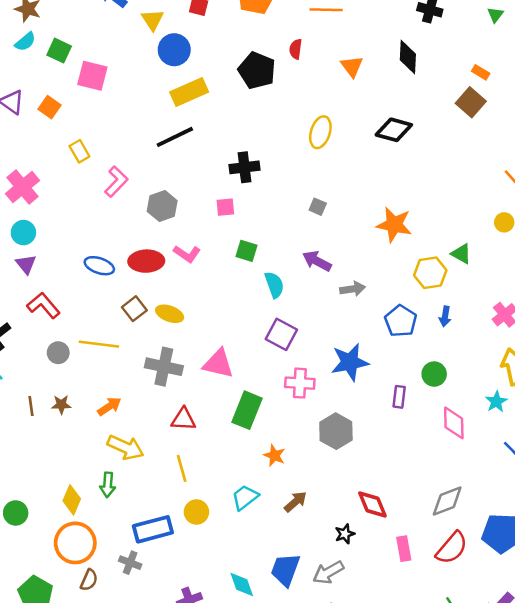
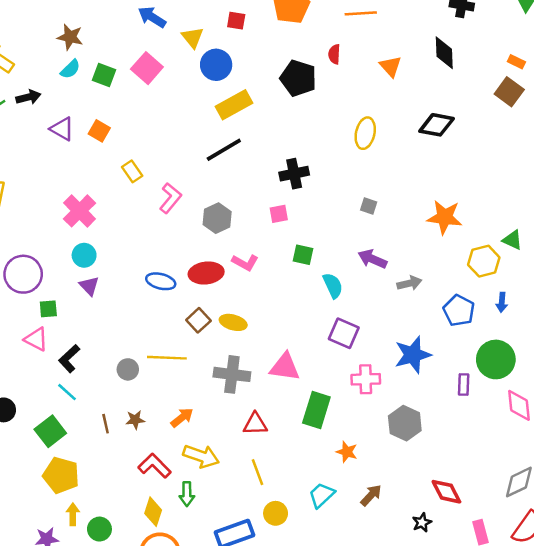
pink square: (92, 76) -> (147, 68), moved, turned 32
red L-shape: (43, 305) -> (155, 466), moved
green circle: (434, 374) -> (496, 359), size x1.6

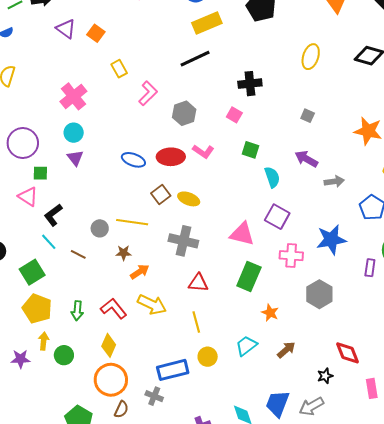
pink square: (279, 214) -> (234, 115), turned 35
pink triangle: (285, 367) -> (242, 234), moved
brown star: (135, 420) -> (124, 253), moved
brown line: (106, 424) -> (78, 254), moved, turned -56
green arrow: (187, 494) -> (77, 311), moved

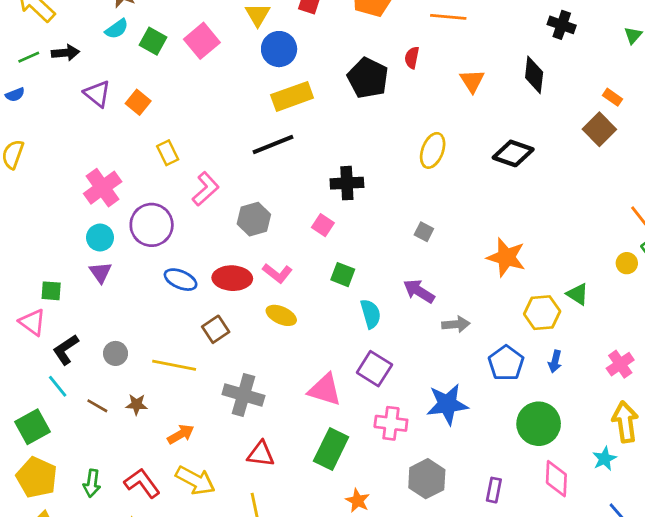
purple circle: (23, 143) -> (152, 225), moved
yellow ellipse: (189, 199) -> (281, 315), moved
gray circle: (100, 228) -> (116, 353), moved
brown star: (124, 253) -> (137, 404), moved
purple rectangle: (370, 268) -> (494, 490), moved

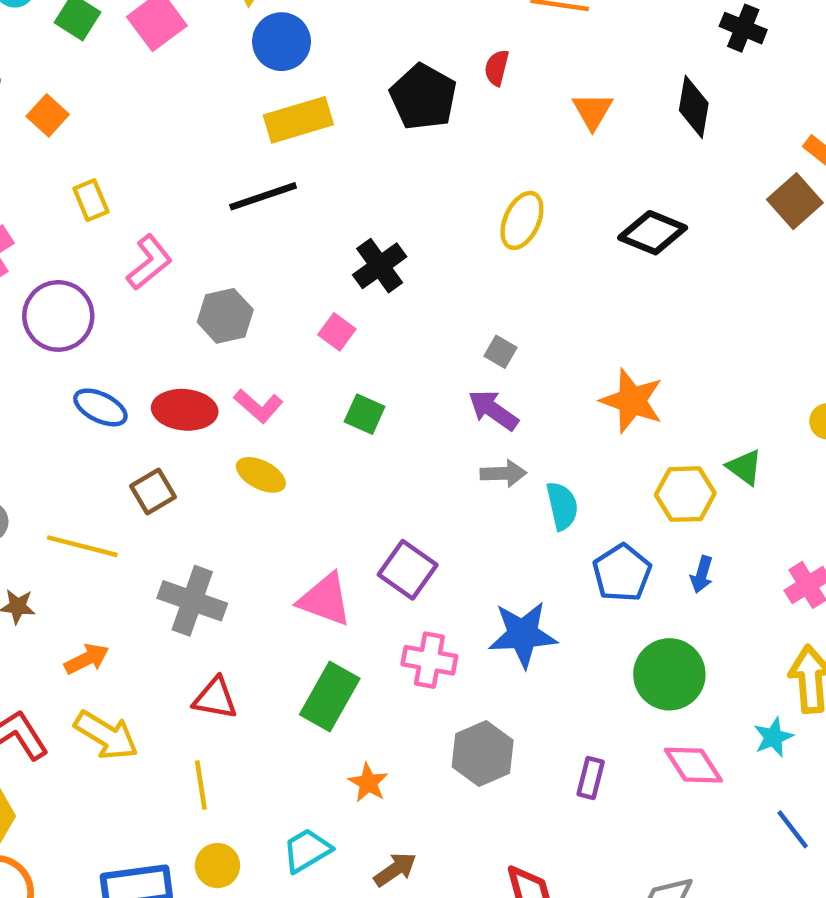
black cross: (347, 183) -> (380, 266), turned -36
purple arrow: (419, 291) -> (493, 410), moved
cyan semicircle: (371, 314) -> (562, 506), moved
gray arrow: (456, 324) -> (503, 473), moved
pink diamond: (556, 479) -> (693, 765), turned -39

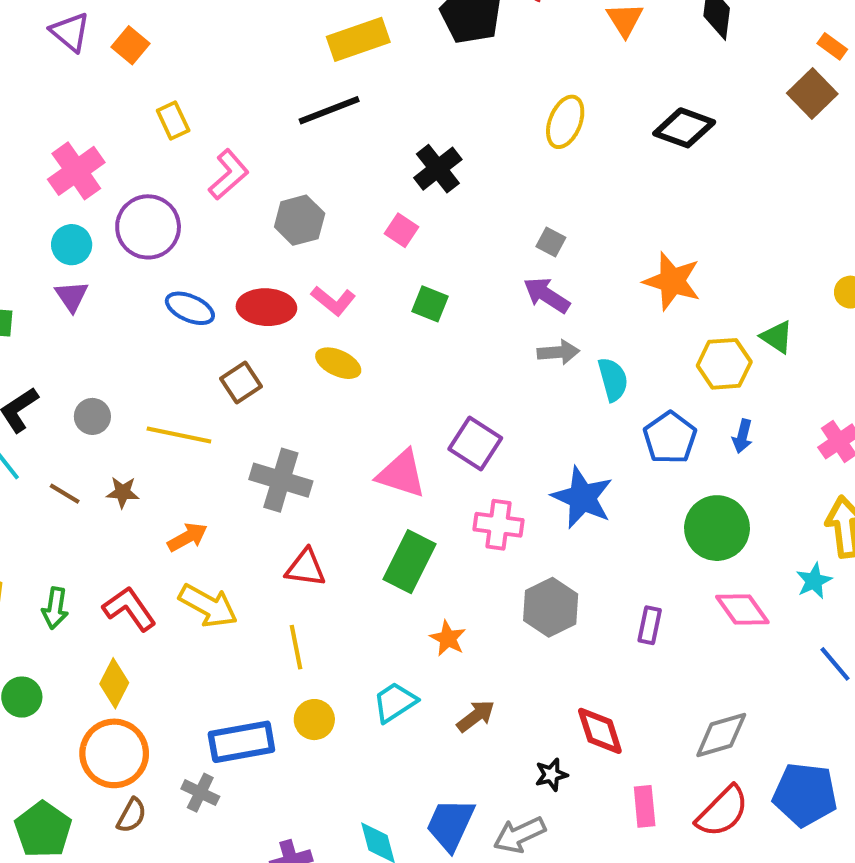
blue star: (523, 634) -> (582, 498), turned 30

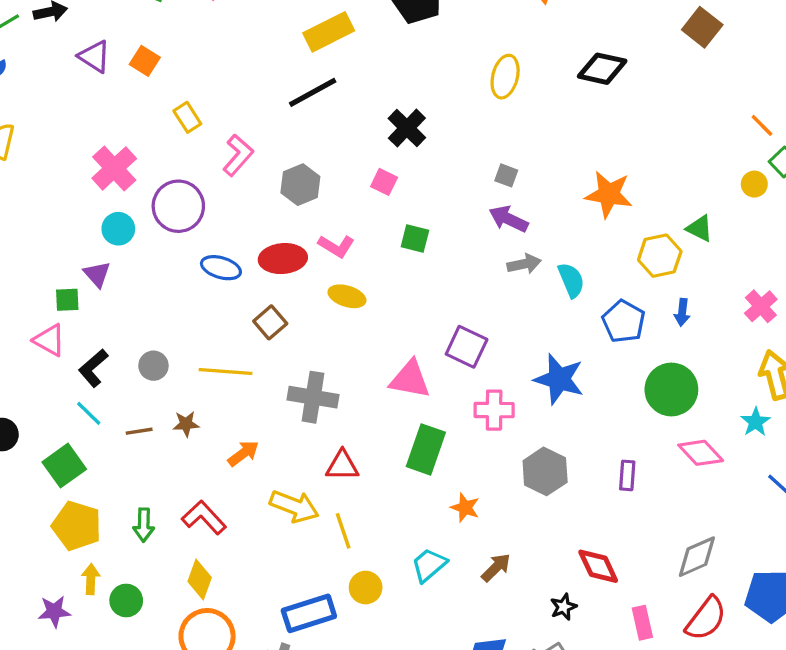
purple triangle: (72, 296) -> (97, 274), moved
brown line: (65, 494) -> (139, 431), turned -32
yellow arrow: (208, 606) -> (294, 506), moved

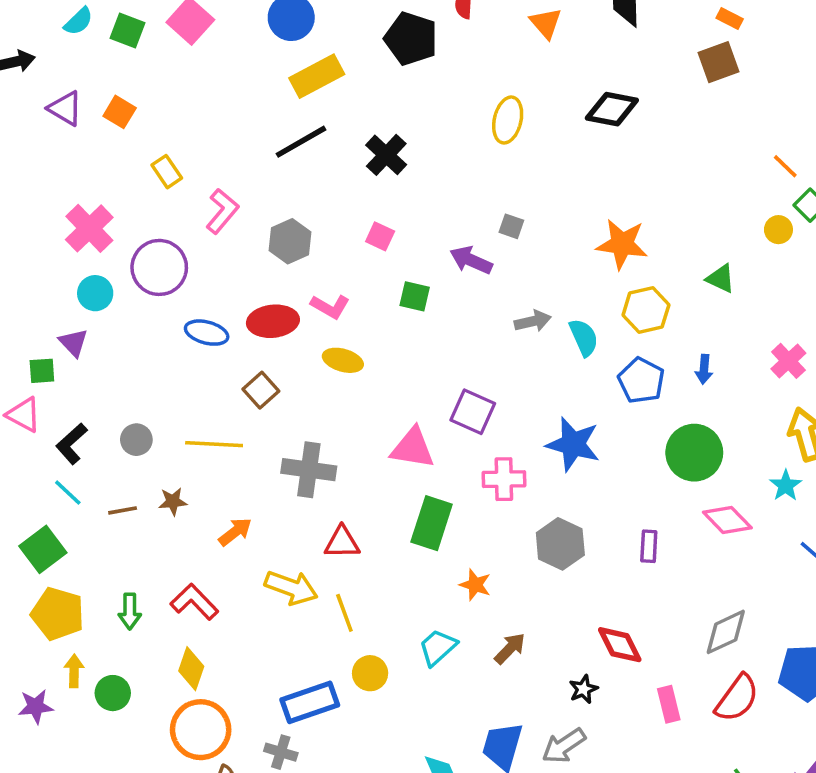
brown square: (702, 27) -> (719, 62), turned 33
black cross: (407, 128) -> (386, 155), moved
purple arrow: (508, 219) -> (471, 260), moved
yellow hexagon: (660, 256) -> (646, 310), moved

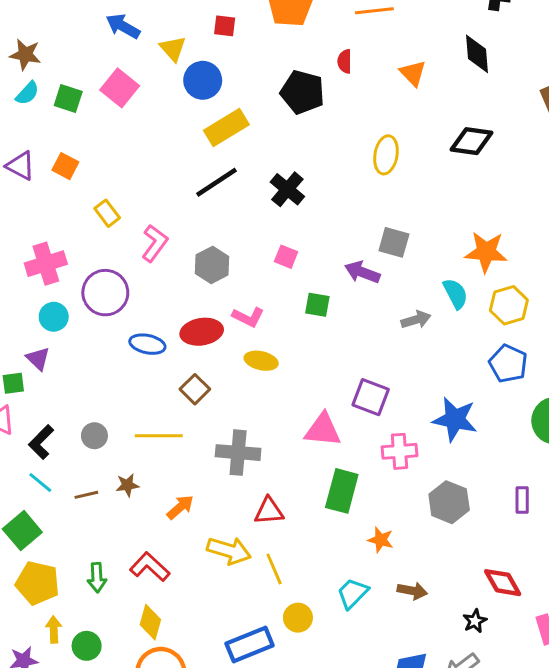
gray square: (511, 226) -> (394, 242), size x1.5
pink cross: (89, 228) -> (46, 264), turned 30
cyan semicircle: (584, 337) -> (455, 294), moved
brown arrow: (510, 648) -> (412, 591), turned 60

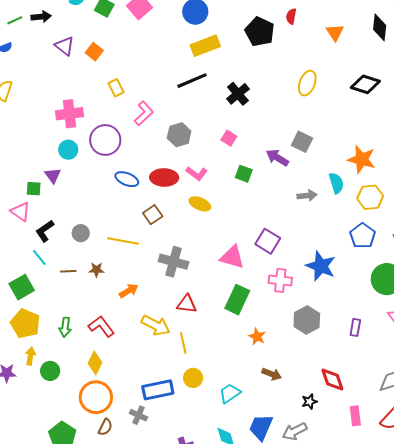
cyan trapezoid: (353, 593) -> (230, 393), moved

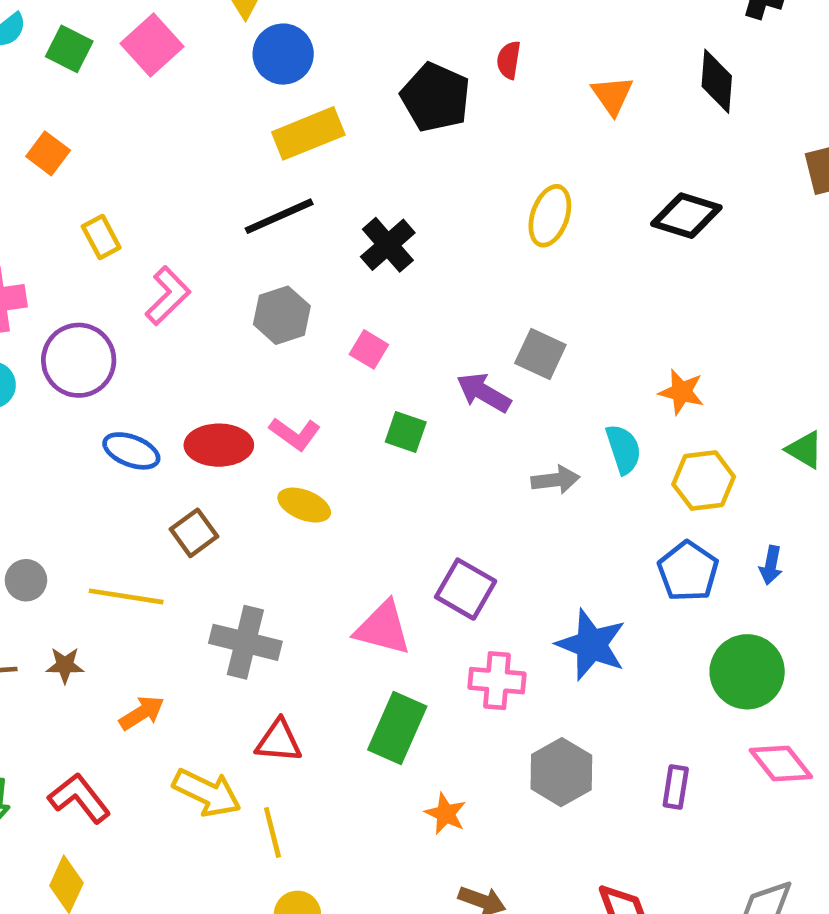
gray hexagon: (179, 135) -> (282, 315), moved
orange star: (362, 159) -> (681, 392), size x0.7

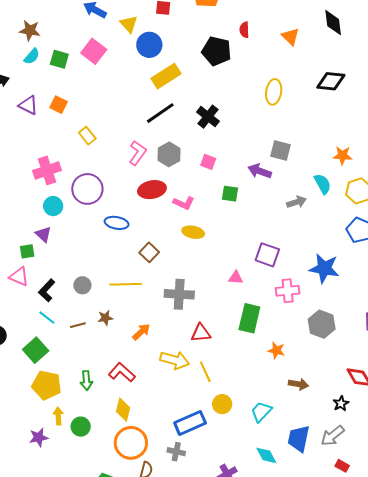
pink L-shape: (168, 296) -> (138, 153), moved
red ellipse: (219, 445) -> (152, 190), moved
pink triangle: (383, 628) -> (236, 278), size x0.6

